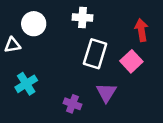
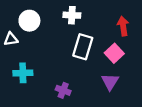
cyan cross: (26, 84) -> (23, 73), turned 30
purple triangle: (106, 93) -> (110, 82), moved

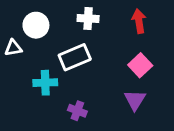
red arrow: (123, 26) -> (139, 21), moved
white rectangle: (83, 47) -> (75, 57), moved, turned 50
cyan cross: (23, 73) -> (45, 83), moved

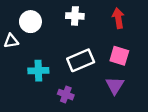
white rectangle: (75, 57) -> (81, 60), moved
pink square: (140, 65) -> (119, 56), turned -30

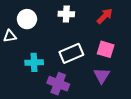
red arrow: (118, 18) -> (105, 16), turned 54
purple cross: (66, 95) -> (58, 84), size x1.5

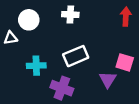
red arrow: (105, 16) -> (126, 17), moved, turned -42
pink square: (106, 49) -> (125, 62), moved

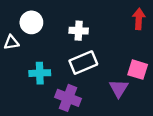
white cross: (70, 14) -> (79, 31), moved

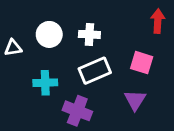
white circle: (31, 22) -> (49, 34), moved
pink square: (138, 70) -> (142, 63), moved

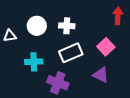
pink square: (142, 63) -> (106, 47), turned 30
purple triangle: (135, 100) -> (101, 75), turned -36

